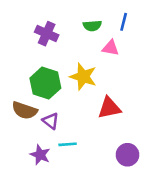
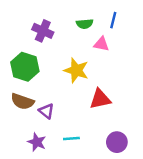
green hexagon: (45, 83) -> (25, 67), moved
cyan line: (68, 144) -> (71, 139), moved

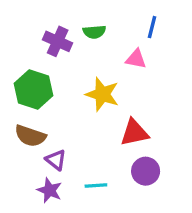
green semicircle: (85, 24) -> (94, 32), moved
purple triangle: (46, 111) -> (56, 160), moved
purple circle: (117, 142) -> (146, 171), moved

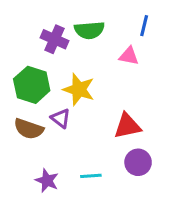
green semicircle: (94, 32) -> (89, 30), size x1.4
yellow star: (102, 94) -> (79, 89), moved
purple triangle: (56, 160) -> (61, 118), moved

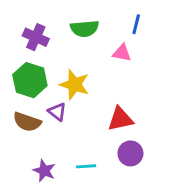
purple cross: (55, 39) -> (36, 37), moved

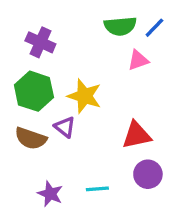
blue line: (136, 24) -> (154, 28), turned 30
green semicircle: (85, 29) -> (120, 26), moved
pink triangle: (122, 53) -> (138, 60), turned -30

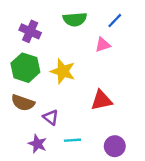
green semicircle: (120, 26) -> (75, 19), moved
purple triangle: (65, 127) -> (51, 117), moved
purple circle: (148, 174) -> (115, 146), moved

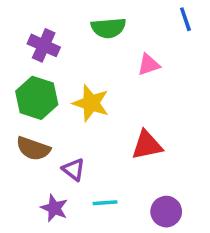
blue line: (115, 21) -> (185, 19), moved, turned -63

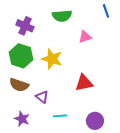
purple star: (54, 208) -> (22, 119), moved

